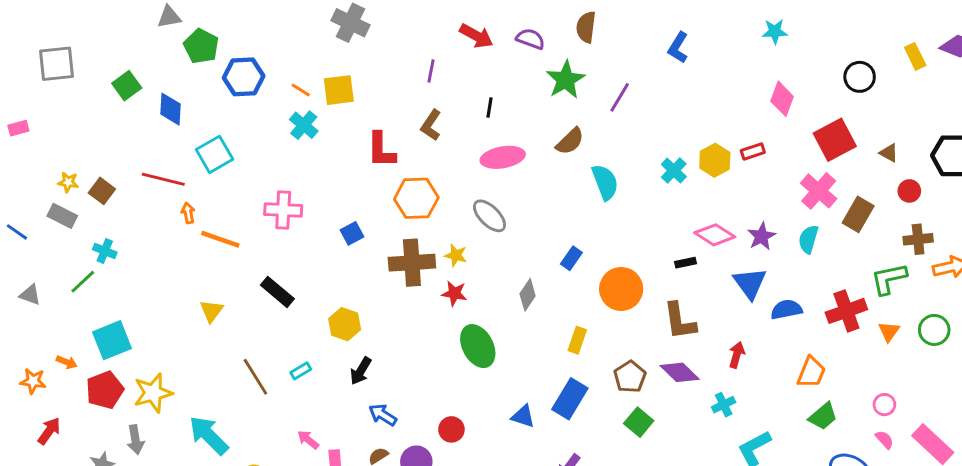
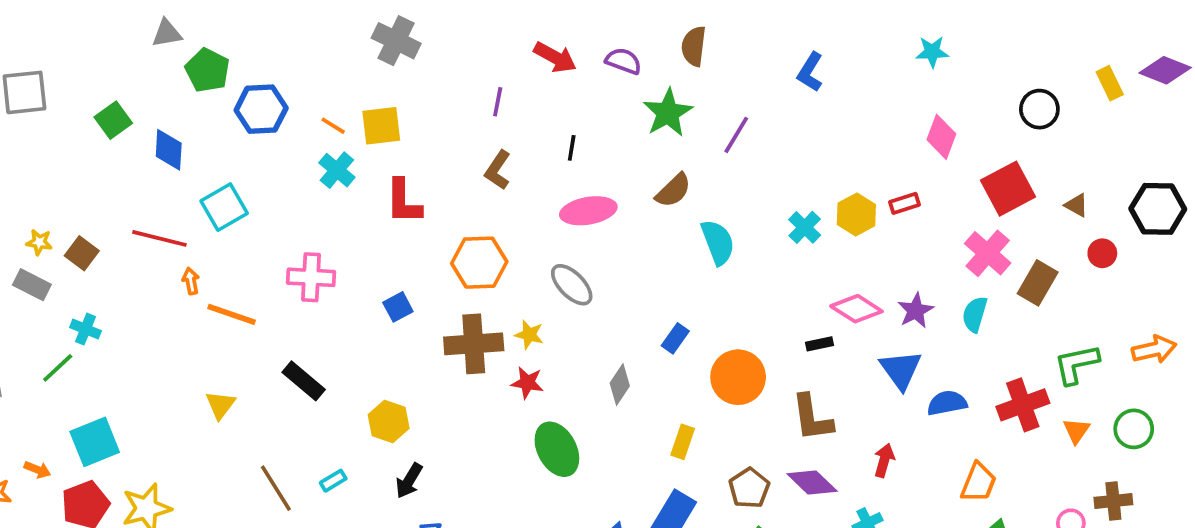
red L-shape: (381, 150) -> (403, 202), moved
brown cross: (918, 239) -> (1113, 501), moved

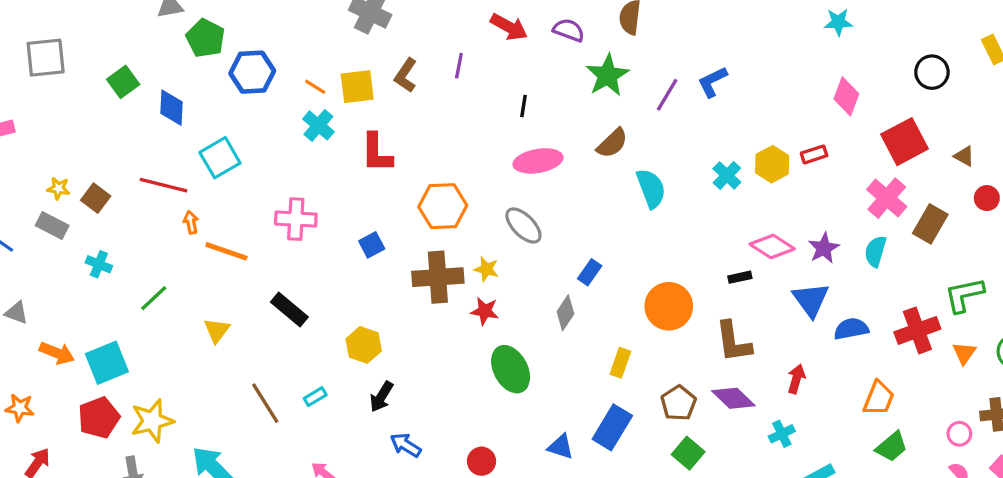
blue L-shape: (810, 72) -> (712, 82), moved, turned 32
brown L-shape: (498, 170) -> (406, 75), moved
blue rectangle: (675, 338) -> (590, 272), moved
green line: (58, 368) -> (154, 298), moved
orange arrow: (37, 470) -> (57, 353), moved, size x1.5

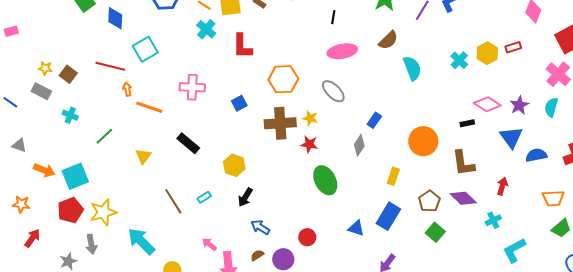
orange trapezoid: (879, 398) -> (553, 198), turned 65

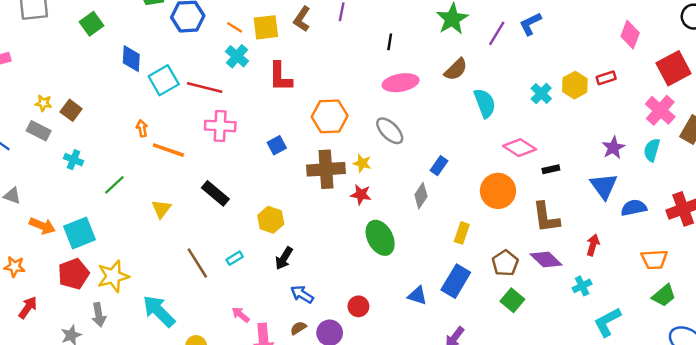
blue diamond: (115, 18) -> (131, 59), moved
red line: (110, 66) -> (205, 87), moved
pink diamond: (487, 104) -> (520, 148), moved

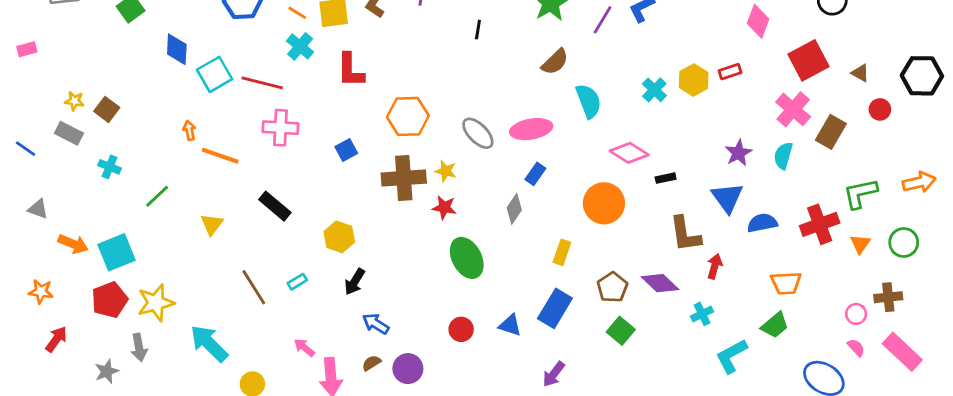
pink ellipse: (401, 83) -> (531, 129), moved
brown L-shape: (546, 217) -> (685, 234), moved
green trapezoid: (664, 296) -> (775, 325), moved
red circle: (358, 306) -> (461, 329), moved

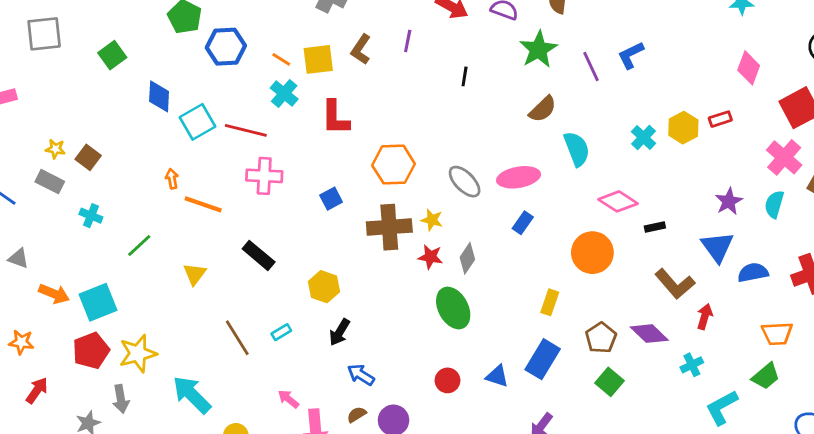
purple line: (603, 20) -> (591, 67), turned -56
gray diamond: (514, 209) -> (467, 258), moved
brown L-shape: (685, 234) -> (675, 284), turned -33

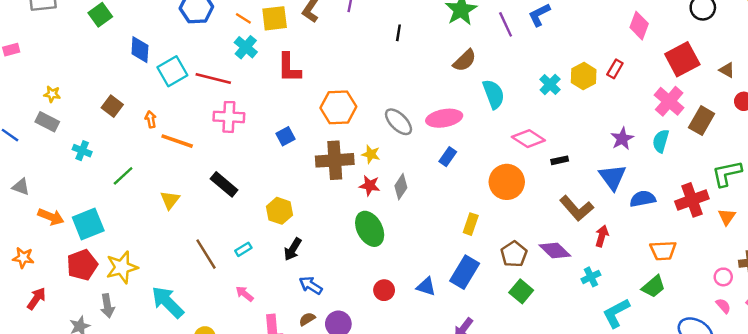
red rectangle: (720, 119) -> (615, 69), turned -42
brown square: (88, 157) -> (112, 106), moved
green ellipse: (453, 308) -> (370, 229), moved
pink arrow: (288, 399) -> (245, 294), moved

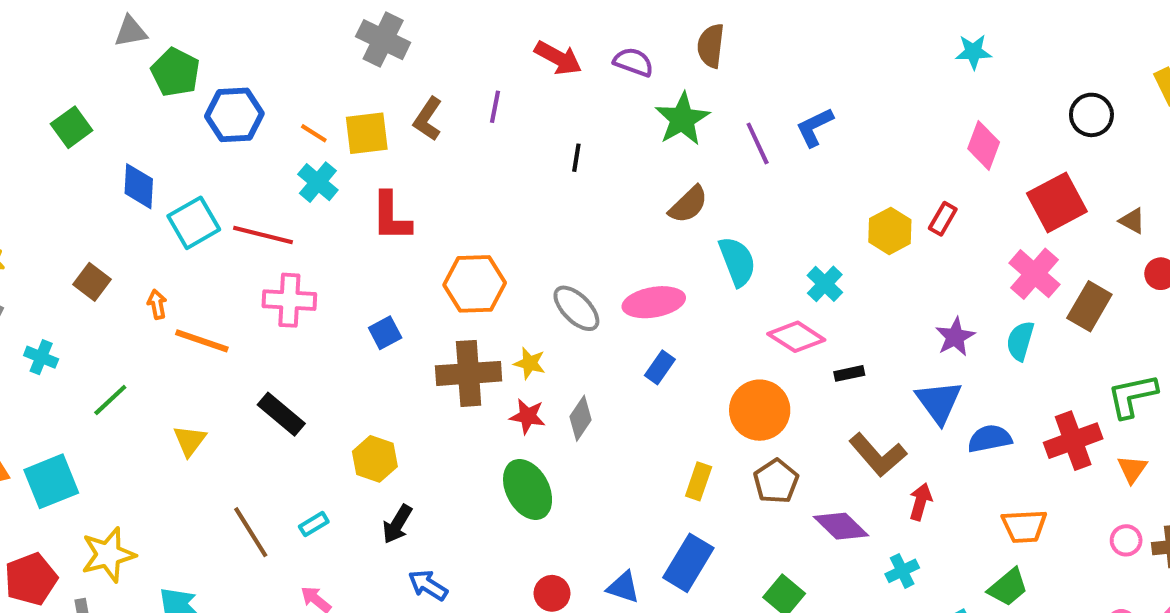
cyan cross: (550, 84) -> (825, 284), moved
brown pentagon: (514, 254) -> (776, 481), moved
red pentagon: (82, 265) -> (31, 579), moved
pink circle: (723, 277) -> (1126, 540), moved

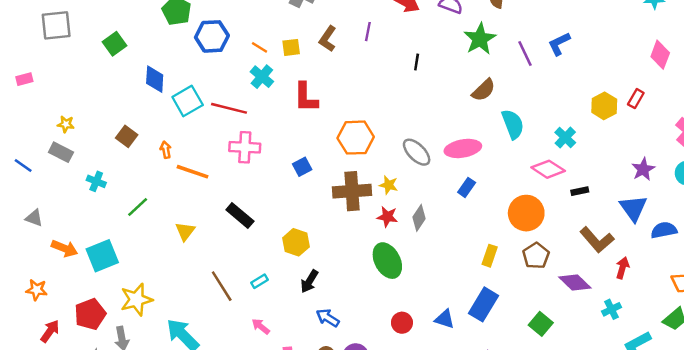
yellow square: (367, 133) -> (291, 47), size x0.7

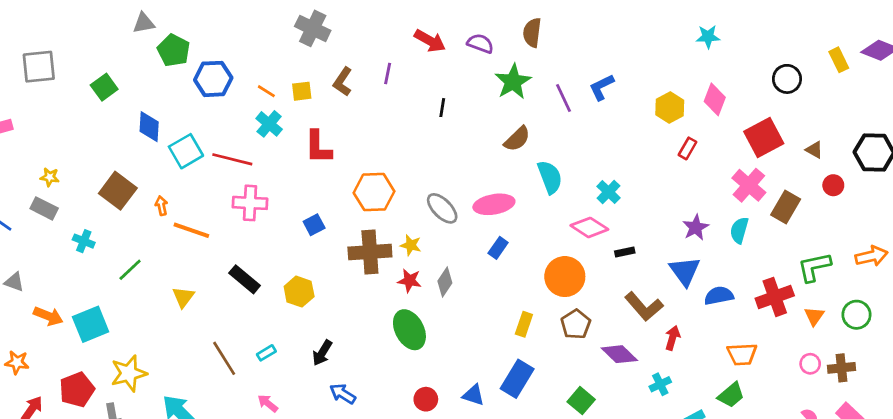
yellow hexagon: (604, 106) -> (670, 108), moved
brown square: (127, 136) -> (118, 191), size x1.5
yellow hexagon: (296, 242) -> (299, 292), moved

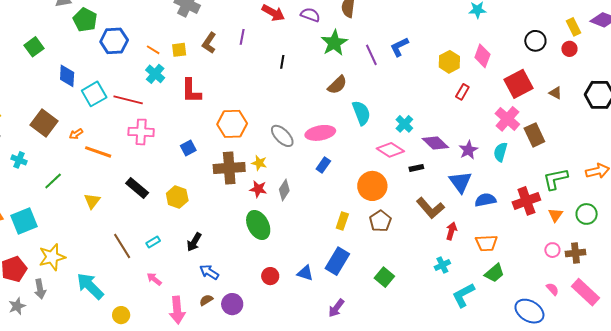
red circle: (833, 185) -> (569, 49), moved
orange arrow: (161, 206) -> (76, 134), turned -112
brown rectangle: (786, 207) -> (534, 135), turned -55
purple diamond: (619, 354) -> (435, 143), moved
orange trapezoid: (742, 354) -> (486, 243), moved

